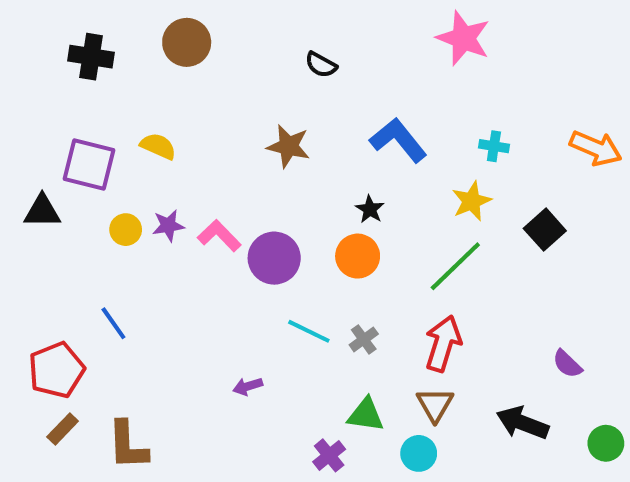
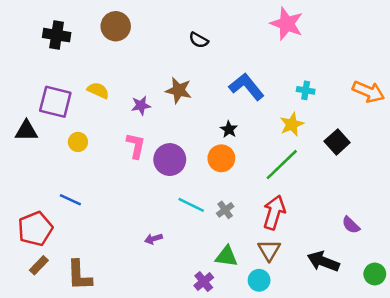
purple star: (168, 226) -> (141, 105), moved
pink L-shape: (219, 236) -> (136, 146), turned 56
blue line: (113, 323) -> (70, 200), turned -30

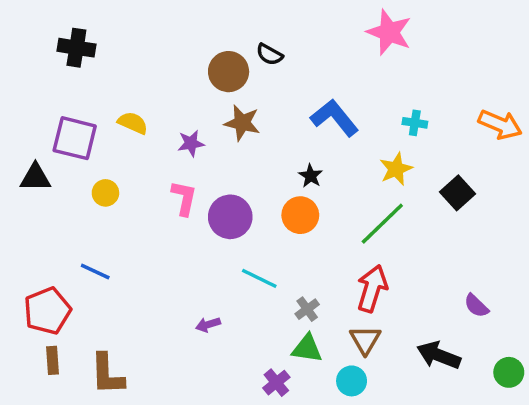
brown circle: (116, 26) -> (229, 72), moved
gray cross: (225, 210) -> (307, 309), moved
brown rectangle: (39, 265) -> (52, 360), turned -48

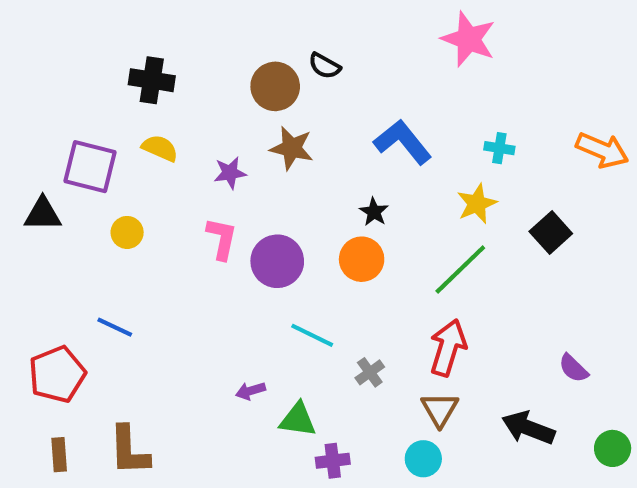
black cross: (76, 48) -> (152, 80), moved
green triangle: (307, 348) -> (298, 420), moved
brown rectangle: (52, 360) -> (59, 455), moved
purple cross: (276, 383) -> (333, 461), turned 32

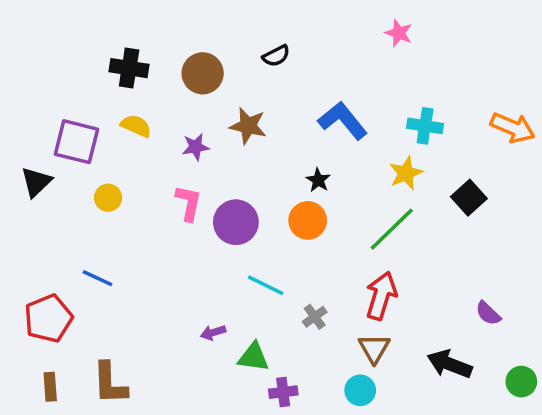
pink star: (469, 39) -> (399, 33), size x0.6
black semicircle: (325, 66) -> (276, 56), turned -56
brown circle: (275, 86) -> (203, 73), moved
cyan cross: (499, 148) -> (425, 126), size x1.4
black triangle: (43, 214) -> (36, 182), turned -44

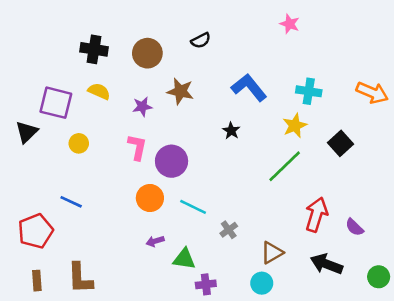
orange circle: (308, 220) -> (150, 198), moved
red arrow: (381, 296) -> (316, 215), moved
brown triangle: (374, 348) -> (272, 253), turned 30

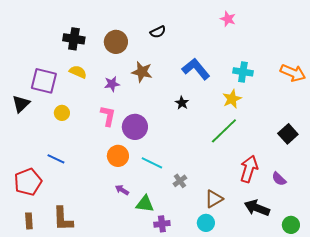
black square: (340, 143) -> (288, 134), moved
purple arrow: (155, 241) -> (122, 190), turned 48
green circle: (379, 277) -> (291, 225), moved

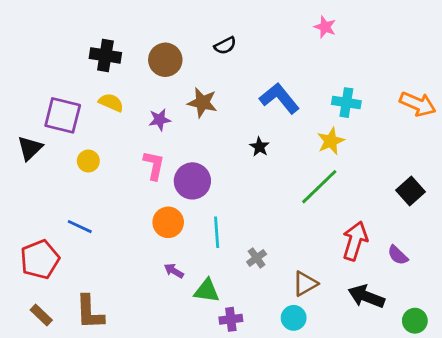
cyan line: (152, 163) -> (217, 232), turned 60
brown rectangle: (29, 221) -> (41, 315), turned -42

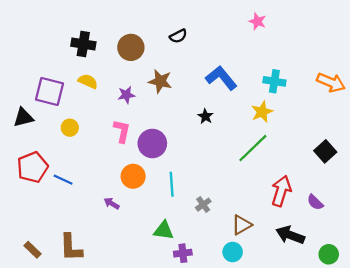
black triangle: (30, 148) -> (23, 117), turned 30
red pentagon: (40, 259) -> (32, 167), moved
purple arrow: (174, 271) -> (112, 203), moved

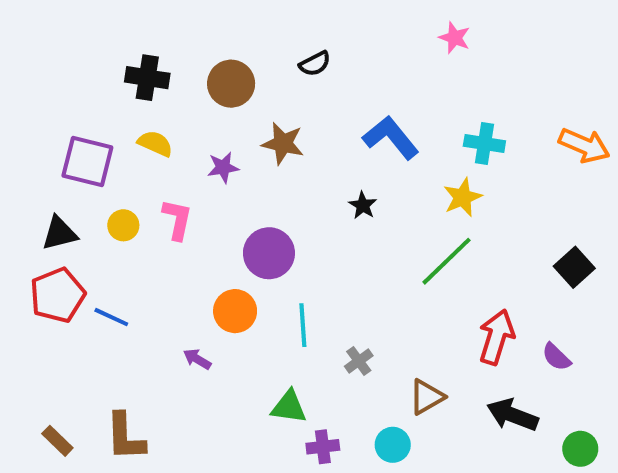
black triangle: (23, 117) -> (59, 233), moved
pink L-shape: (122, 131) -> (177, 219), moved
cyan circle: (233, 252) -> (393, 445), moved

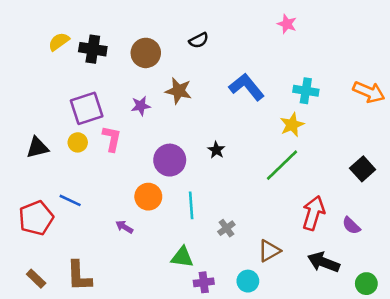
yellow semicircle: (155, 143) -> (59, 42), moved, turned -60
purple square: (87, 161) -> (87, 108), moved, turned -32
black star: (363, 205) -> (216, 150), moved
red pentagon: (57, 295) -> (36, 218), moved

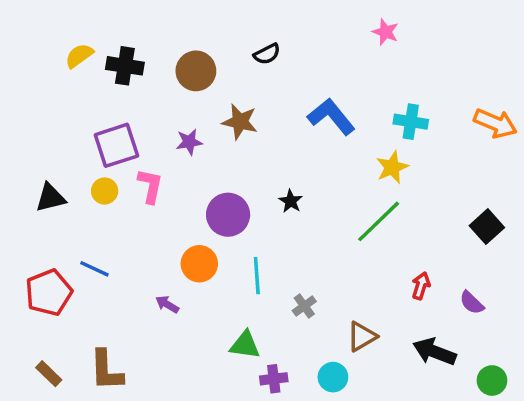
red arrow: (313, 213) -> (421, 286), size x0.6

